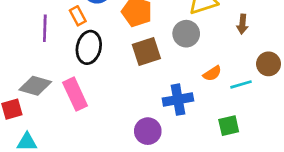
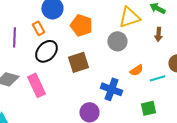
black ellipse: (89, 47) -> (46, 51), turned 30
brown square: (146, 52) -> (78, 62), moved
blue cross: (178, 100) -> (111, 89), turned 30

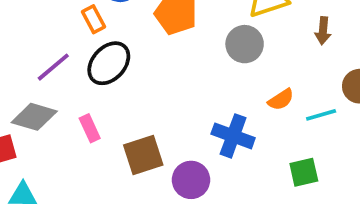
purple line: (14, 37) -> (53, 67), moved, turned 48
brown square: (78, 62) -> (143, 155), moved
pink rectangle: (36, 85) -> (90, 128), size x0.6

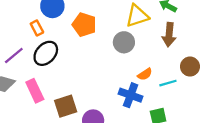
brown arrow: (323, 31) -> (169, 35), size x1.5
pink rectangle: (90, 128) -> (35, 91), size x1.5
blue cross: (233, 136) -> (131, 95), moved

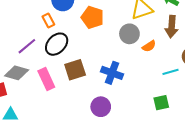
orange semicircle: (145, 74) -> (149, 46), moved
blue cross: (131, 95) -> (112, 73), moved
brown square: (66, 106) -> (75, 70), moved

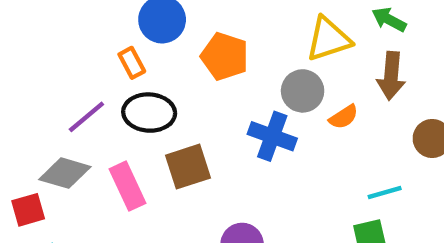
black ellipse: (57, 44) -> (149, 113), turned 50
cyan line: (171, 72) -> (385, 193), moved
blue cross: (112, 73) -> (272, 136), moved

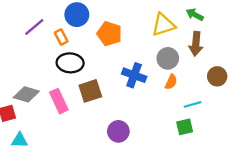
gray circle: (303, 91) -> (168, 58), moved
purple line: (86, 117) -> (34, 27), moved
orange semicircle: (344, 117) -> (171, 82), moved, turned -32

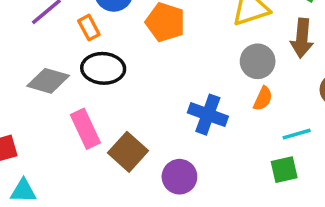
blue cross: (134, 75) -> (208, 115), moved
brown square: (90, 91) -> (128, 152), moved, turned -30
gray diamond: (26, 94) -> (48, 81), moved

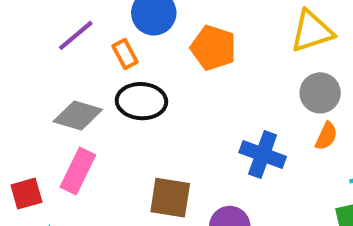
pink rectangle: (85, 129) -> (78, 171), moved, turned 51
brown square: (128, 152) -> (170, 198), turned -33

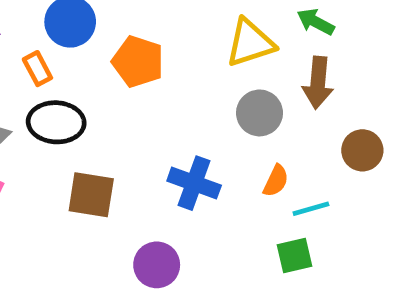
orange semicircle: (326, 136) -> (276, 181), moved
brown square: (170, 198) -> (91, 195), moved

